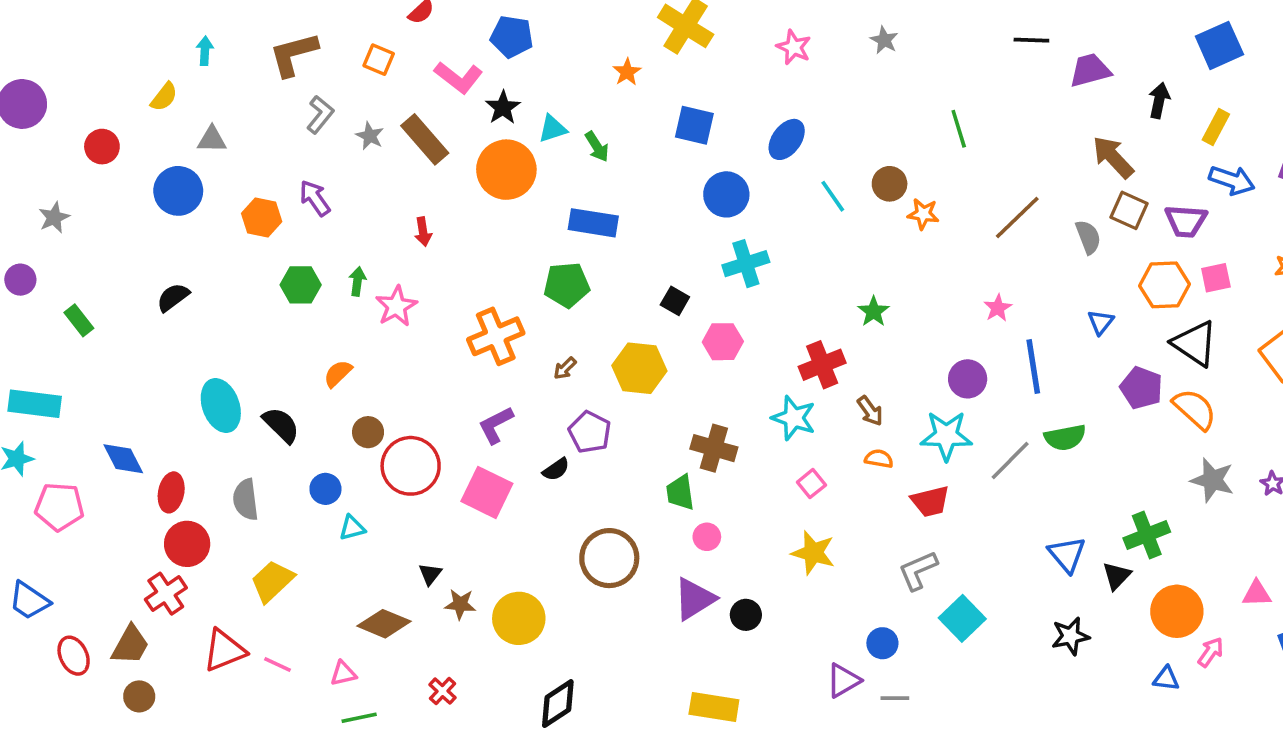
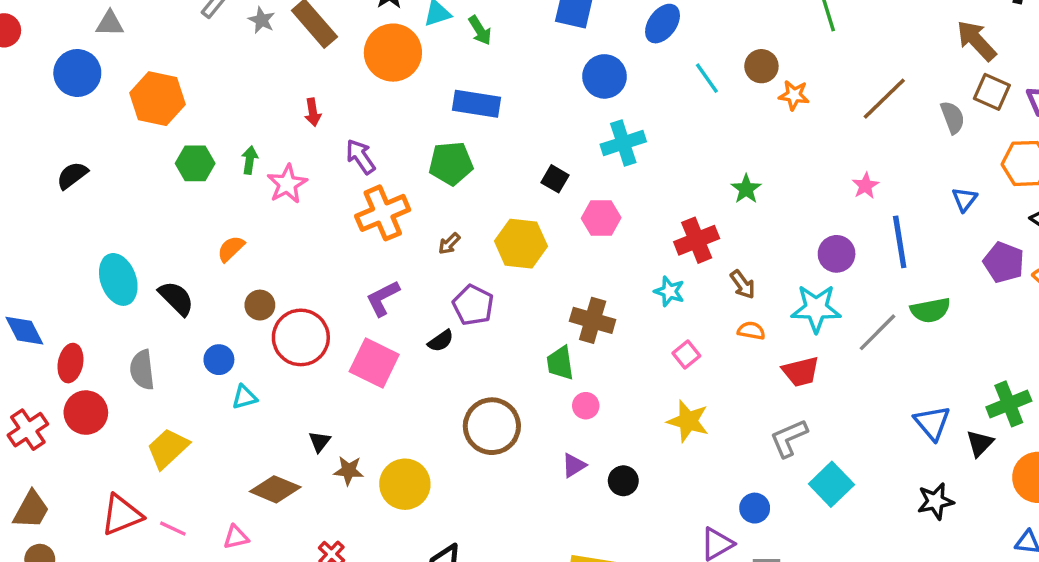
purple arrow: (315, 198) -> (361, 157), moved
orange hexagon: (262, 218) -> (157, 99), size x1.4
cyan star: (794, 418) -> (669, 291), size x0.7
red cross: (166, 594) -> (28, 430), moved
purple triangle: (694, 599) -> (574, 465), size x0.6

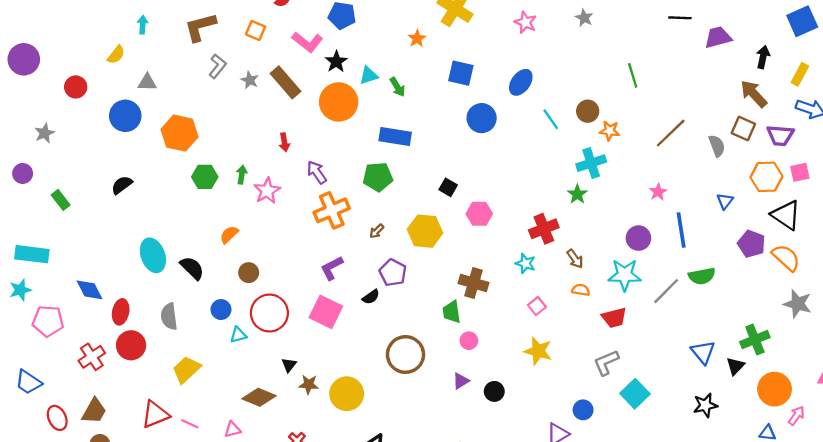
brown arrow: (976, 41) -> (754, 94), moved
cyan cross: (623, 143) -> (591, 163), moved
red circle: (301, 337) -> (269, 313), moved

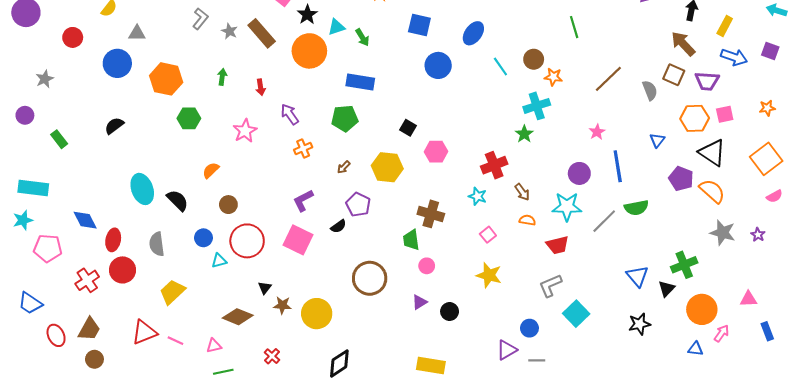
green arrow: (242, 175) -> (222, 77), moved
orange cross: (332, 210) -> (303, 149), size x0.6

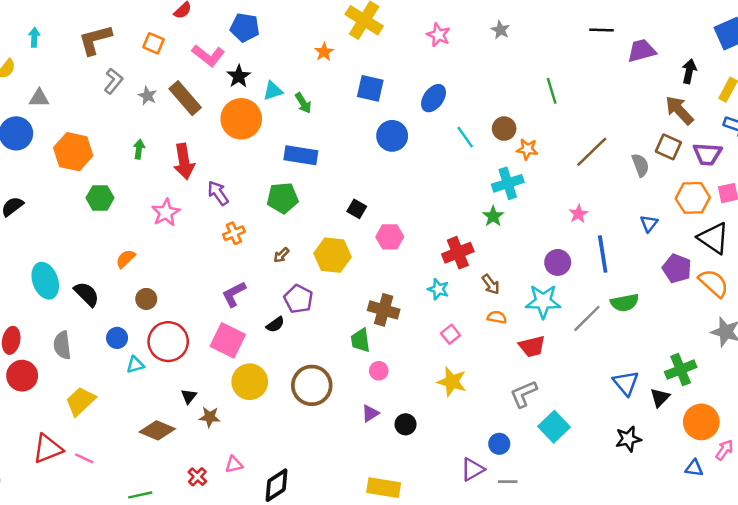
red arrow: (261, 87) -> (184, 161), size x1.8
yellow circle: (317, 314) -> (250, 382), moved
pink triangle: (214, 346) -> (234, 464), moved

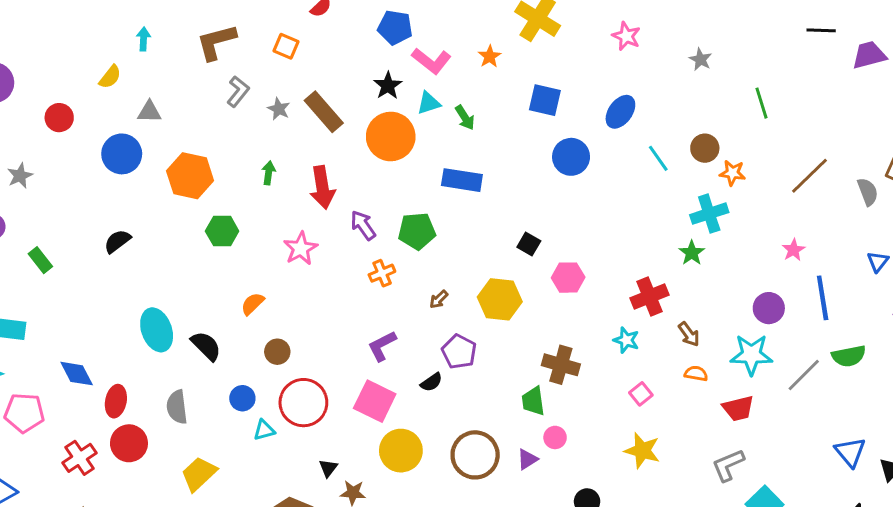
gray star: (500, 30) -> (700, 59), moved
pink L-shape: (208, 56) -> (431, 61), moved
green pentagon: (283, 198) -> (417, 231), moved
purple triangle: (370, 413) -> (527, 459), moved

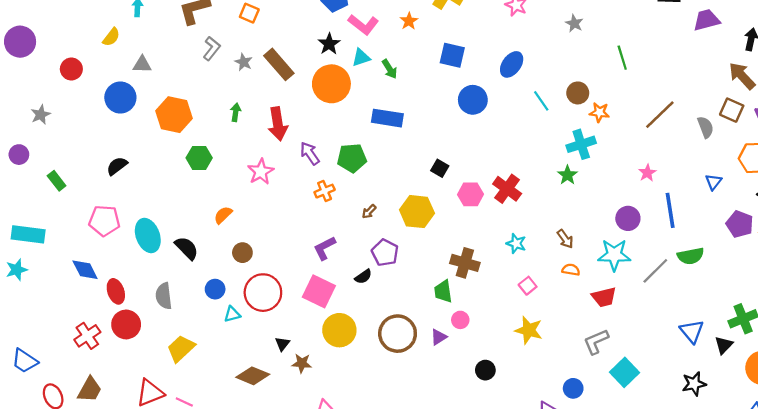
red cross: (650, 296) -> (507, 189), moved, turned -32
red ellipse: (116, 401) -> (116, 291), turned -30
pink pentagon: (24, 413) -> (104, 221), moved

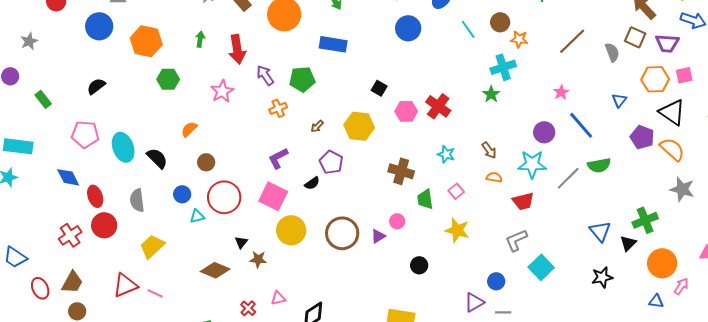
blue line: (670, 210) -> (581, 125), turned -32
green trapezoid: (443, 291) -> (425, 199), moved

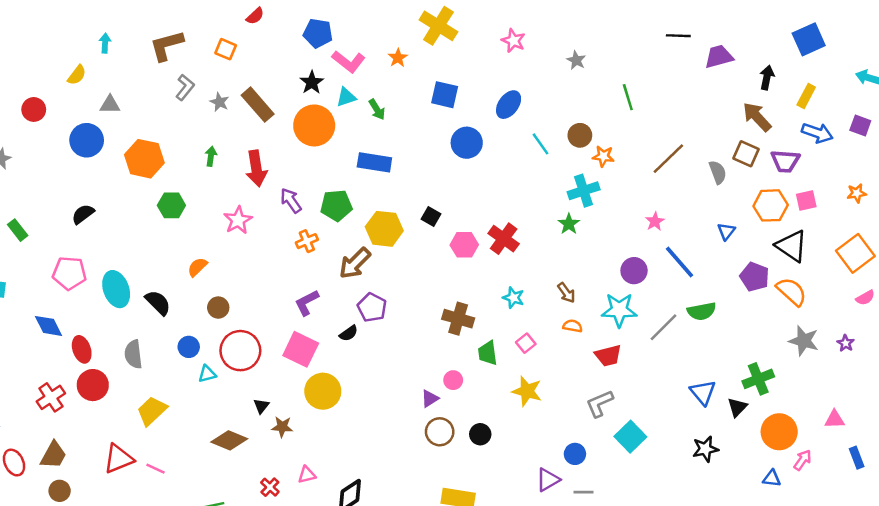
brown arrow: (317, 126) -> (355, 263), size x2.0
yellow hexagon: (359, 126) -> (384, 229), moved
brown circle: (342, 233) -> (440, 432), moved, size x0.7

